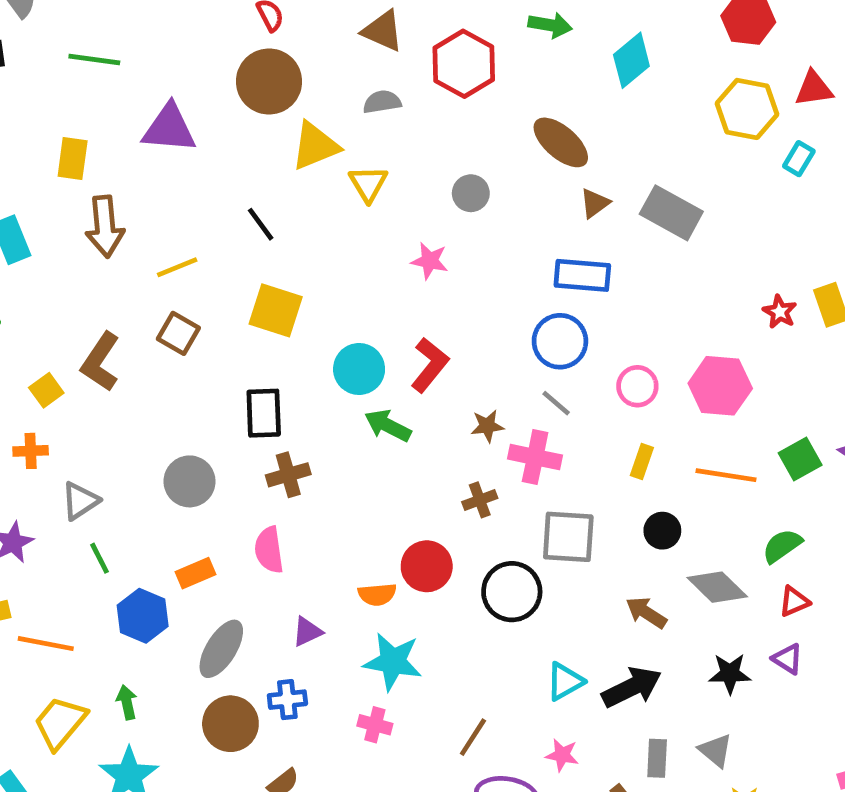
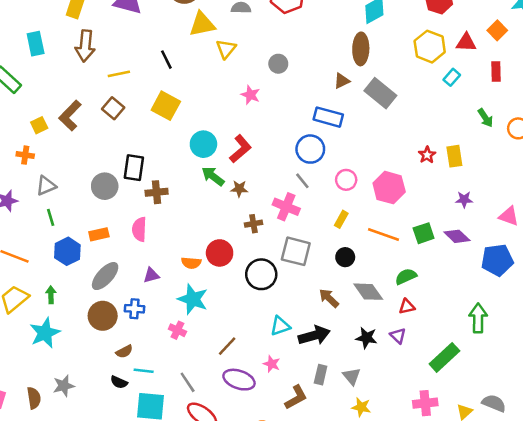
brown ellipse: (561, 142) -> (361, 49), moved, turned 40
black rectangle: (264, 413) -> (134, 168), moved
brown star: (487, 426) -> (239, 189), moved

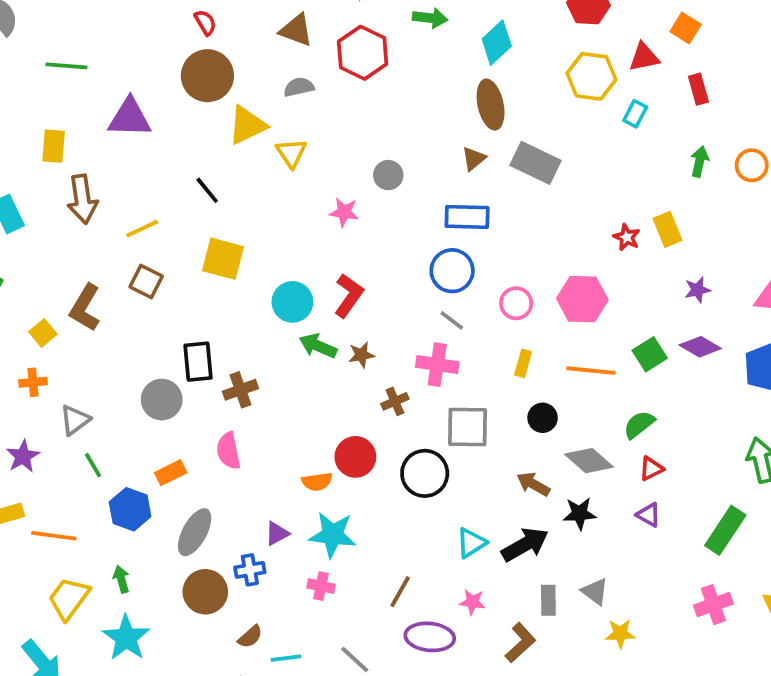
gray circle: (278, 64) -> (388, 175), moved
green arrow: (485, 118) -> (700, 162), turned -120
purple triangle: (151, 275) -> (277, 533), moved
black star: (366, 338) -> (580, 514), moved

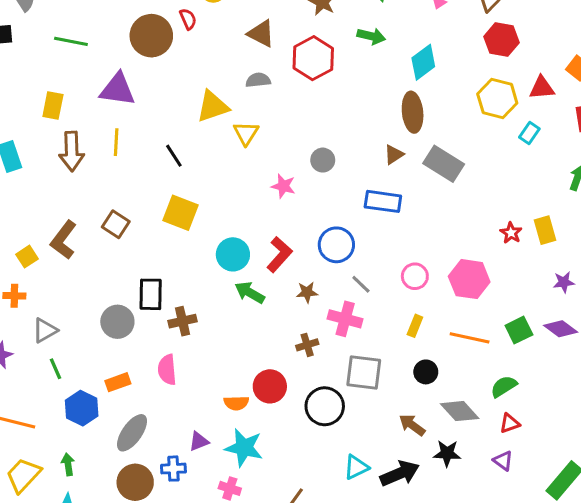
brown circle: (207, 76) -> (151, 36), moved
yellow line: (142, 229) -> (116, 142), moved, turned -68
blue circle: (452, 271) -> (336, 245), moved
brown star: (361, 355) -> (307, 292), moved

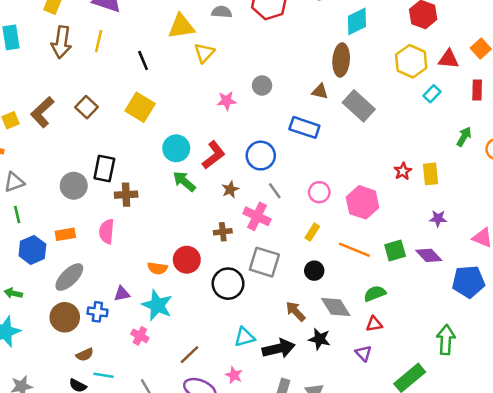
brown triangle: (394, 155) -> (320, 91), turned 36
pink star: (283, 186) -> (227, 101), turned -30
brown star: (307, 292) -> (230, 189), turned -30
green arrow: (68, 464) -> (13, 293), turned -78

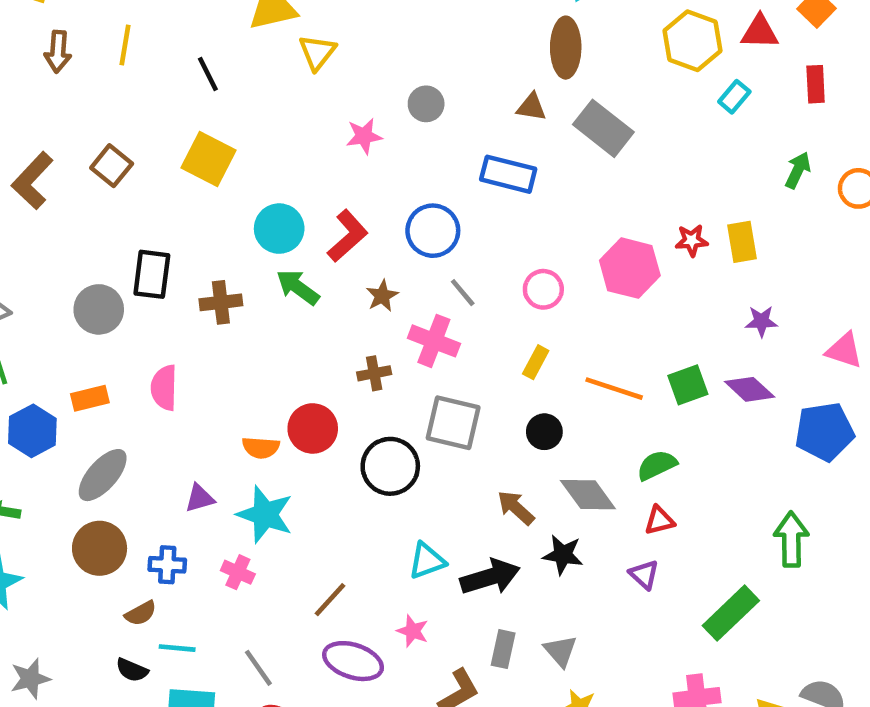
brown arrow: (61, 42) -> (58, 52), size x0.7
red star: (403, 171) -> (692, 240), turned 30
brown cross: (126, 195) -> (221, 302), moved
pink hexagon: (362, 202) -> (630, 268), moved
blue cross: (97, 312) -> (167, 565), moved

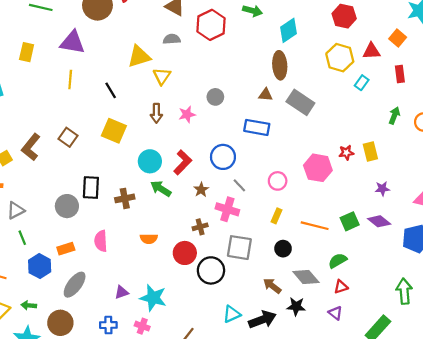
brown arrow: (58, 52) -> (156, 113), moved
red circle: (313, 428) -> (185, 253), moved
orange semicircle: (261, 448) -> (149, 239), moved
brown circle: (100, 548) -> (60, 323), moved

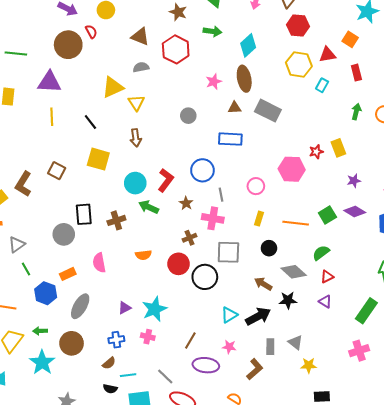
pink star: (187, 114) -> (214, 82), moved
gray line: (239, 185) -> (221, 195), turned 40
cyan star: (153, 298) -> (154, 309), turned -30

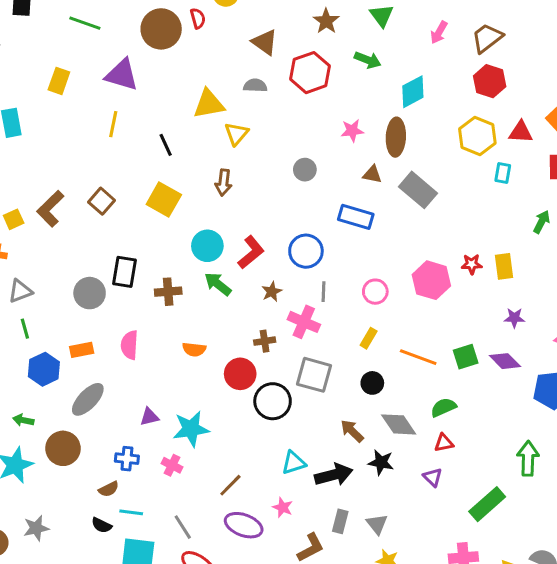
cyan rectangle: (322, 85) -> (503, 173), turned -32

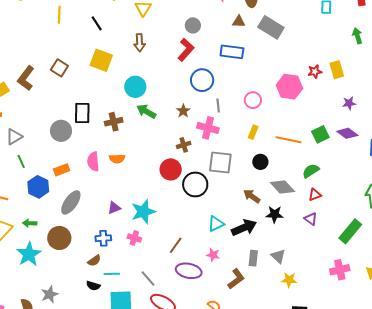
green arrow: (542, 222) -> (357, 36), turned -35
red L-shape: (251, 252) -> (186, 50), moved
orange semicircle: (194, 349) -> (117, 159), moved

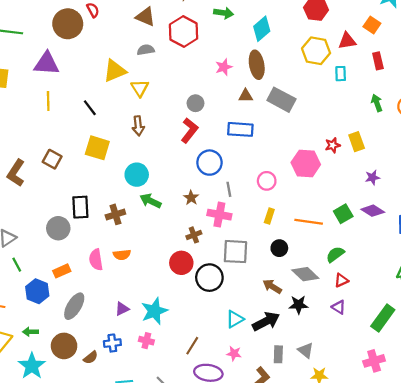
brown semicircle: (94, 261) -> (91, 358), moved

